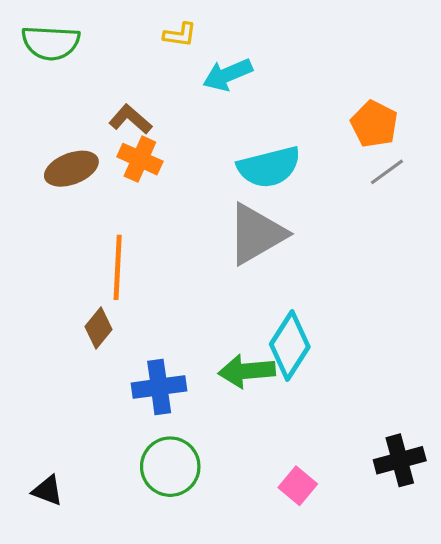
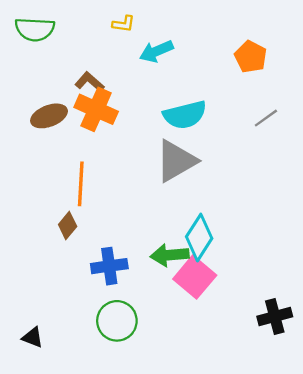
orange pentagon: (374, 124) -> (251, 57), moved
orange cross: (140, 159) -> (96, 109), size x1.4
pink square: (298, 486) -> (195, 277), moved, size x1.6

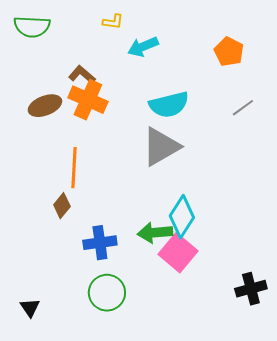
black triangle: (33, 337) -> (30, 308), turned 35

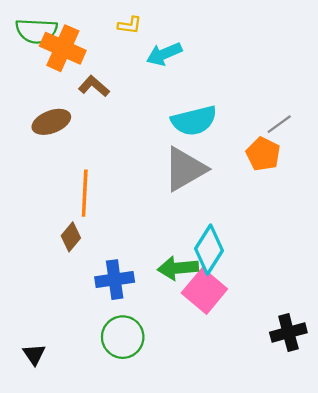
orange pentagon: (229, 52) -> (263, 154), moved
orange cross: (88, 100) -> (63, 48), moved

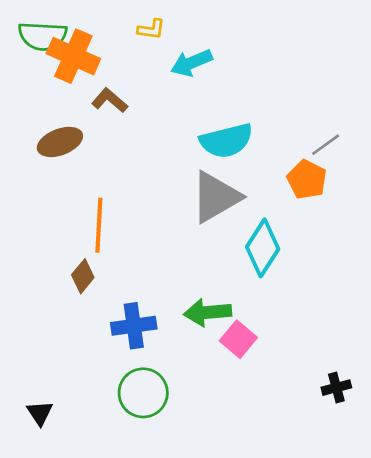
cyan diamond: (209, 250) -> (263, 248), moved
pink square: (204, 291) -> (238, 339), size x0.7
black cross: (288, 332) -> (336, 388), size x0.7

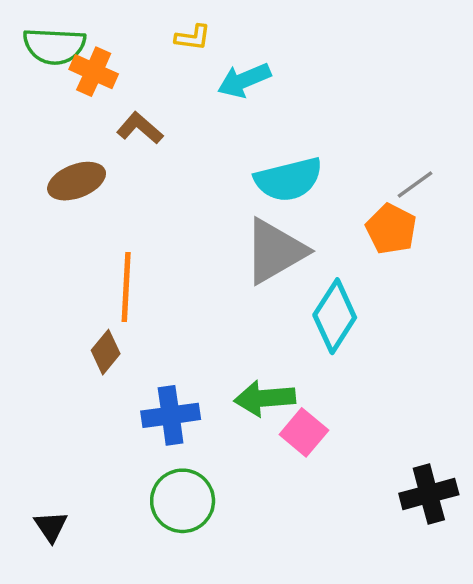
orange cross: (73, 56) -> (94, 72), size x0.7
black cross: (336, 388) -> (429, 494), size x1.5

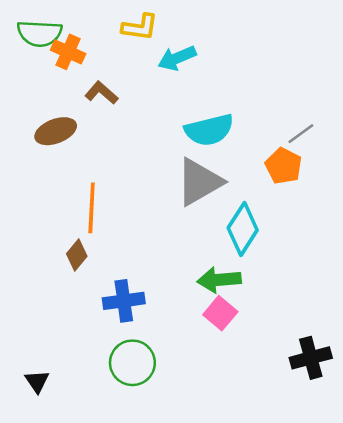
yellow L-shape: (193, 37) -> (140, 27), size x1.4
green arrow: (265, 398) -> (219, 280), moved

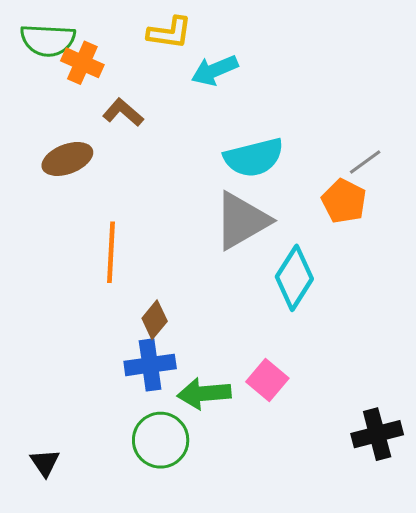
brown diamond: (77, 255) -> (155, 320), moved
green arrow: (219, 280) -> (204, 394), moved

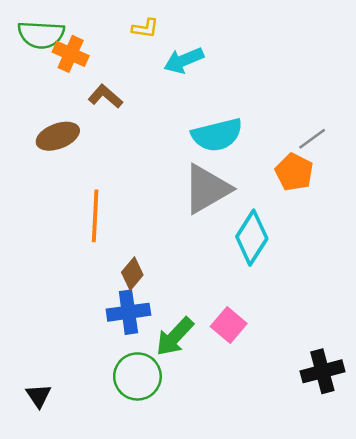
yellow L-shape: (170, 33) -> (145, 28), size x0.7
green arrow: (204, 394) -> (175, 337), turned -42

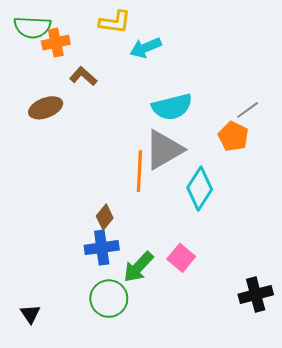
yellow L-shape: (145, 28) -> (115, 22), size x1.5
orange cross: (71, 54) -> (56, 43), turned -36
orange line: (95, 216) -> (139, 171), moved

